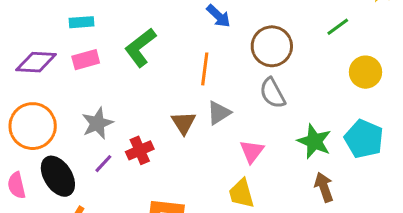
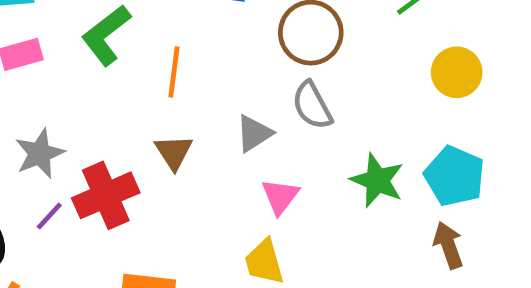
orange line: (205, 69) -> (174, 72), moved
gray triangle: (219, 113) -> (254, 133), moved
red cross: (140, 150) -> (106, 195), size x1.5
brown arrow: (324, 187) -> (448, 245), moved

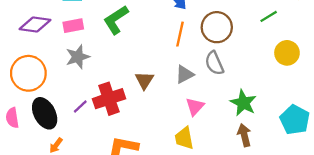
orange line: (174, 72) -> (180, 34), moved
gray star: (40, 154) -> (78, 57), moved
cyan pentagon: (455, 176) -> (295, 120), moved
brown arrow: (448, 245) -> (244, 135), moved

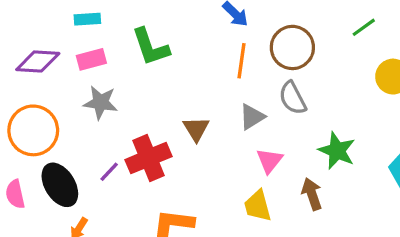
green L-shape: (116, 20) -> (150, 47), turned -72
gray star: (78, 57) -> (101, 102), turned 30
brown arrow: (244, 135) -> (312, 194), moved

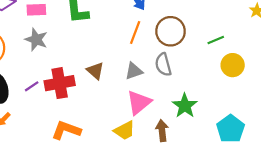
green line: (364, 27) -> (216, 40), moved
brown triangle: (196, 129) -> (95, 71), turned -30
pink triangle: (269, 161) -> (139, 102), size x1.4
yellow trapezoid: (258, 206) -> (125, 130), turned -115

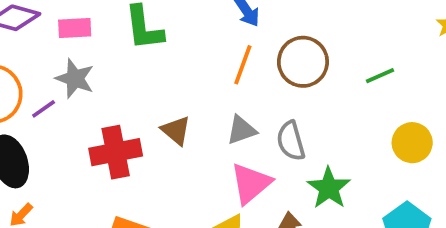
gray semicircle: (163, 65) -> (291, 141), moved
yellow circle: (233, 65) -> (412, 143), moved
purple line: (32, 86) -> (44, 109), moved

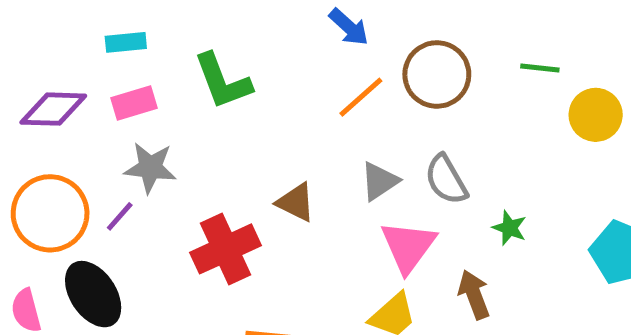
orange line: (243, 65) -> (361, 97), turned 42
green line: (380, 76) -> (540, 68), turned 44
yellow circle: (412, 143) -> (596, 115), moved
green star: (329, 188) -> (510, 228), size x0.6

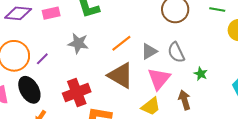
orange line: (361, 97) -> (121, 43), moved
gray star: (150, 168) -> (78, 43), moved
brown triangle: (296, 202) -> (121, 75), moved, size x1.6
red cross: (225, 249) -> (77, 93), moved

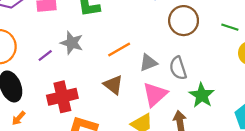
purple line: (42, 59) -> (45, 55), moved
green star: (201, 74) -> (202, 95), size x1.6
brown triangle: (121, 75) -> (113, 85), size x0.7

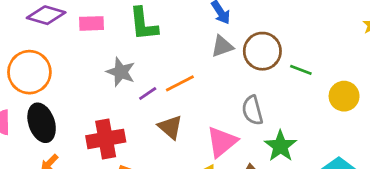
green line: (230, 27) -> (301, 70), moved
purple line: (45, 55) -> (148, 93), moved
gray triangle: (148, 63) -> (222, 46), moved

